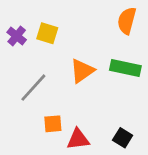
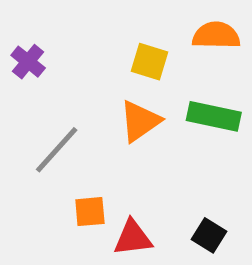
orange semicircle: (127, 21) -> (216, 35), turned 76
yellow square: (47, 33) -> (149, 62), moved

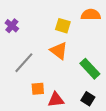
green rectangle: (214, 116) -> (90, 69), moved, turned 35
orange triangle: (140, 121) -> (59, 51), turned -48

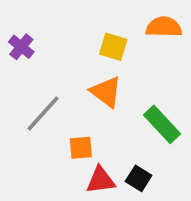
orange square: (38, 89) -> (81, 148), moved
black square: (88, 99) -> (139, 178), moved

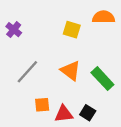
orange triangle: (106, 92) -> (71, 71), moved
orange square: (81, 148) -> (42, 105), moved

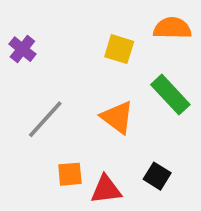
green rectangle: (102, 79) -> (170, 95), moved
black square: (88, 113) -> (157, 176), moved

